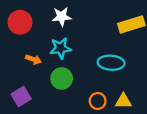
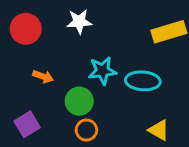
cyan star: (60, 48) -> (102, 71), moved
orange circle: (98, 101) -> (86, 130), moved
yellow triangle: (123, 101) -> (159, 130), turned 30

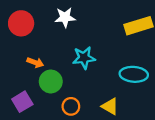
cyan ellipse: (143, 81) -> (134, 74), moved
green circle: (79, 101) -> (51, 81), moved
yellow triangle: (159, 130) -> (110, 106), moved

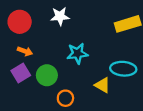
orange arrow: (35, 62) -> (25, 51), moved
purple square: (22, 102) -> (21, 73), moved
yellow triangle: (110, 106) -> (103, 85), moved

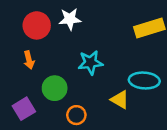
red circle: (20, 22) -> (37, 25), moved
orange arrow: (25, 51) -> (29, 60), turned 56
purple square: (21, 73) -> (24, 109), moved

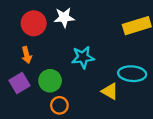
purple square: (24, 109) -> (20, 83), moved
orange circle: (76, 115) -> (59, 105), moved

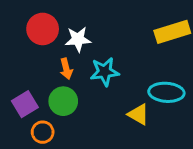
white star: (64, 17) -> (78, 39), moved
orange arrow: (27, 55) -> (66, 69), moved
orange circle: (59, 105) -> (43, 132), moved

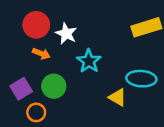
white star: (78, 39) -> (66, 34), turned 30
orange arrow: (66, 69) -> (41, 54), moved, turned -54
cyan star: (105, 72) -> (89, 61), turned -30

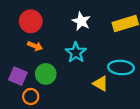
white star: (66, 34) -> (81, 21), moved
purple square: (21, 89) -> (18, 76), turned -36

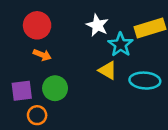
cyan star: (76, 52) -> (120, 45), moved
purple square: (18, 76) -> (22, 91), turned -30
yellow triangle: (101, 84) -> (108, 70), moved

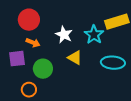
white star: (97, 25) -> (64, 35), moved
yellow triangle: (108, 70) -> (75, 58), moved
purple square: (22, 91) -> (17, 59), moved

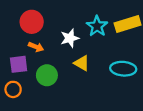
white star: (64, 35) -> (70, 38), turned 30
cyan star: (94, 35) -> (97, 26), moved
orange circle: (29, 90) -> (13, 89), moved

